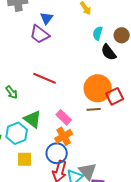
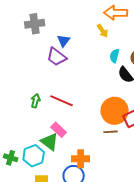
green arrow: (12, 92) -> (36, 101), moved, turned -128
pink rectangle: (64, 117) -> (59, 130), moved
orange cross: (64, 136) -> (81, 159), turned 30

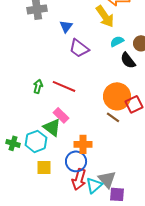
yellow arrow: (103, 31) -> (105, 16), size x1.6
cyan semicircle: (115, 56) -> (117, 41), turned 48
purple trapezoid: (57, 57) -> (79, 48), moved
brown line: (111, 132) -> (113, 117), turned 40

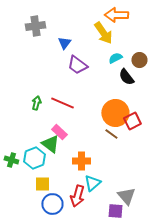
blue circle: (76, 161) -> (52, 204), moved
gray triangle: (107, 179) -> (126, 196), moved
cyan triangle: (94, 185) -> (92, 183), moved

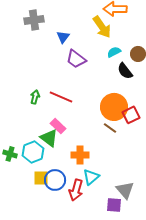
blue circle: (52, 204) -> (55, 180), moved

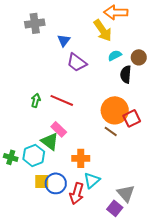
black semicircle: (125, 71) -> (126, 74), turned 42
purple square: (114, 205) -> (115, 208), turned 35

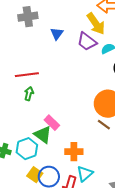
purple trapezoid: (77, 62) -> (87, 42), moved
red line: (62, 100) -> (27, 75), moved, turned -30
yellow square: (42, 181) -> (35, 175), turned 35

